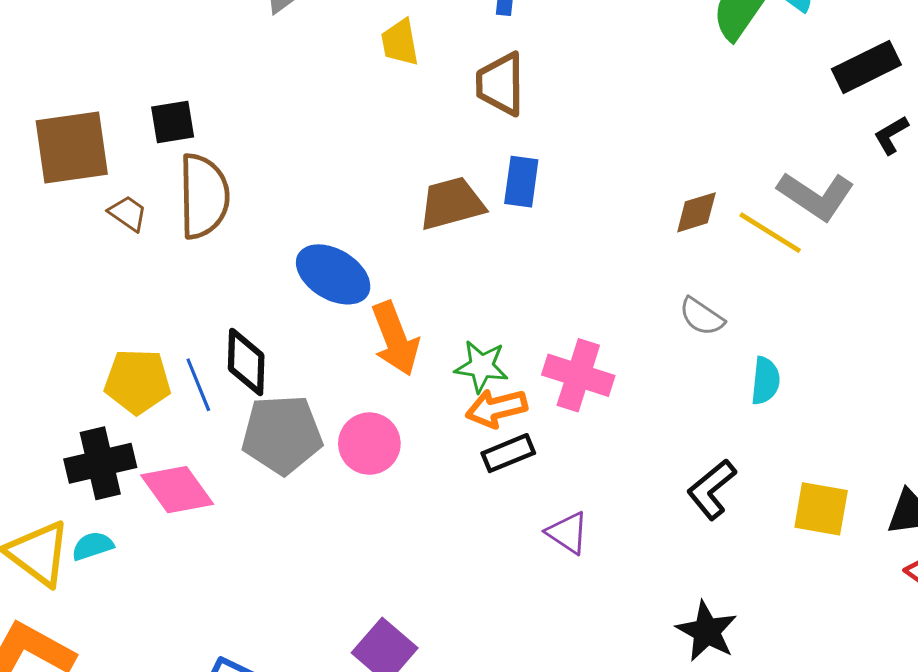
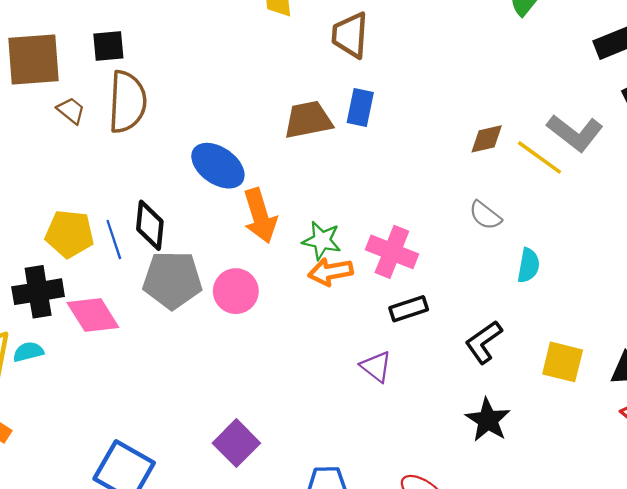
black rectangle: (508, 453) -> (409, 309), moved
black star: (707, 631) -> (488, 420), moved

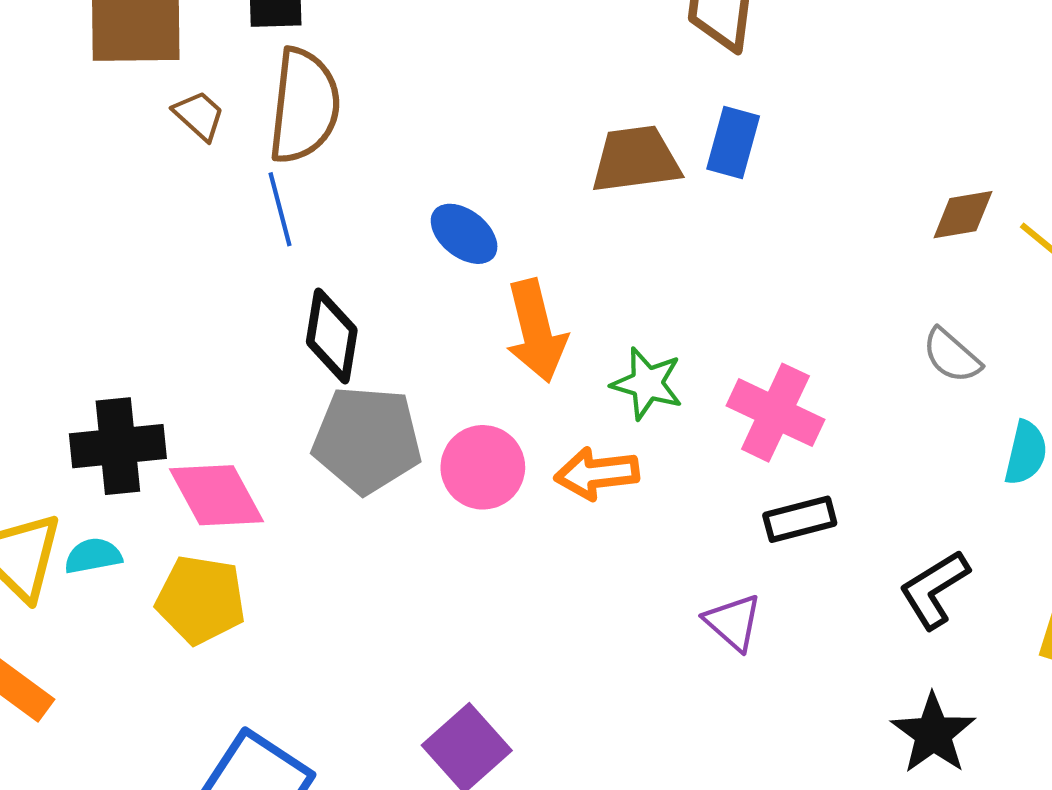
blue ellipse: (218, 166) -> (464, 234), size x0.7
yellow pentagon: (69, 234) -> (201, 600), moved
blue line: (114, 239) -> (280, 209), moved
orange arrow: (330, 272) -> (597, 474), moved

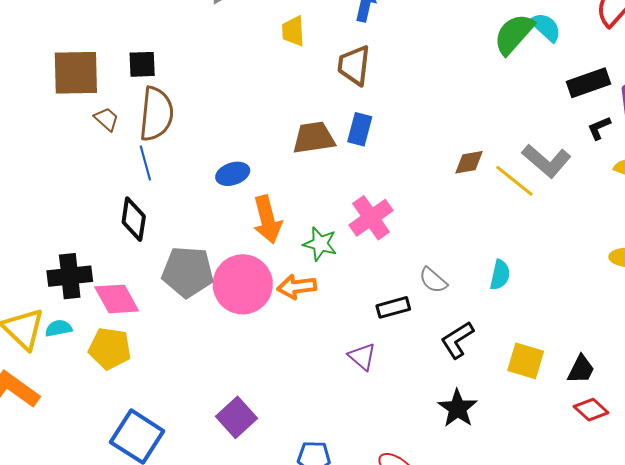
blue ellipse: (464, 234) -> (233, 174), turned -56
black diamond: (332, 336) -> (134, 219), moved
gray semicircle: (952, 356) -> (433, 280), moved
pink cross: (775, 413) -> (371, 218), moved, turned 30
pink circle: (483, 467) -> (243, 284), size x1.5

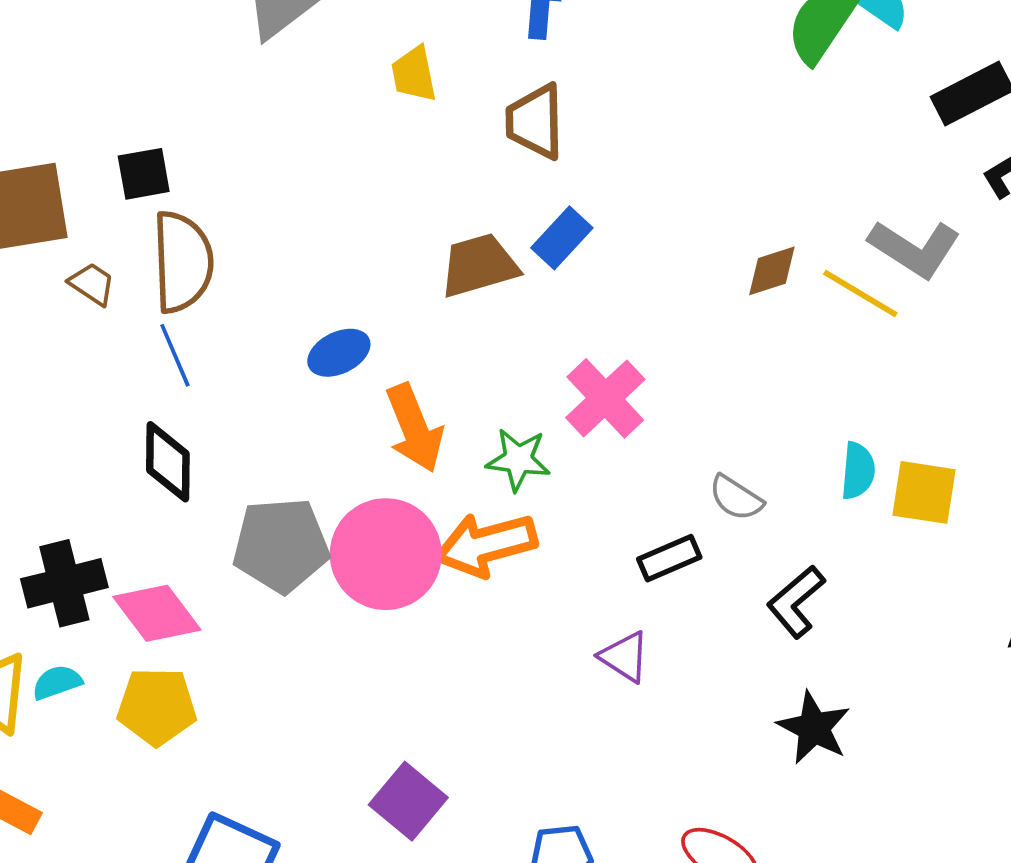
blue rectangle: (360, 129) -> (562, 238), turned 36
orange arrow: (297, 287) -> (486, 545), size x1.4
yellow square: (526, 361) -> (924, 492), moved

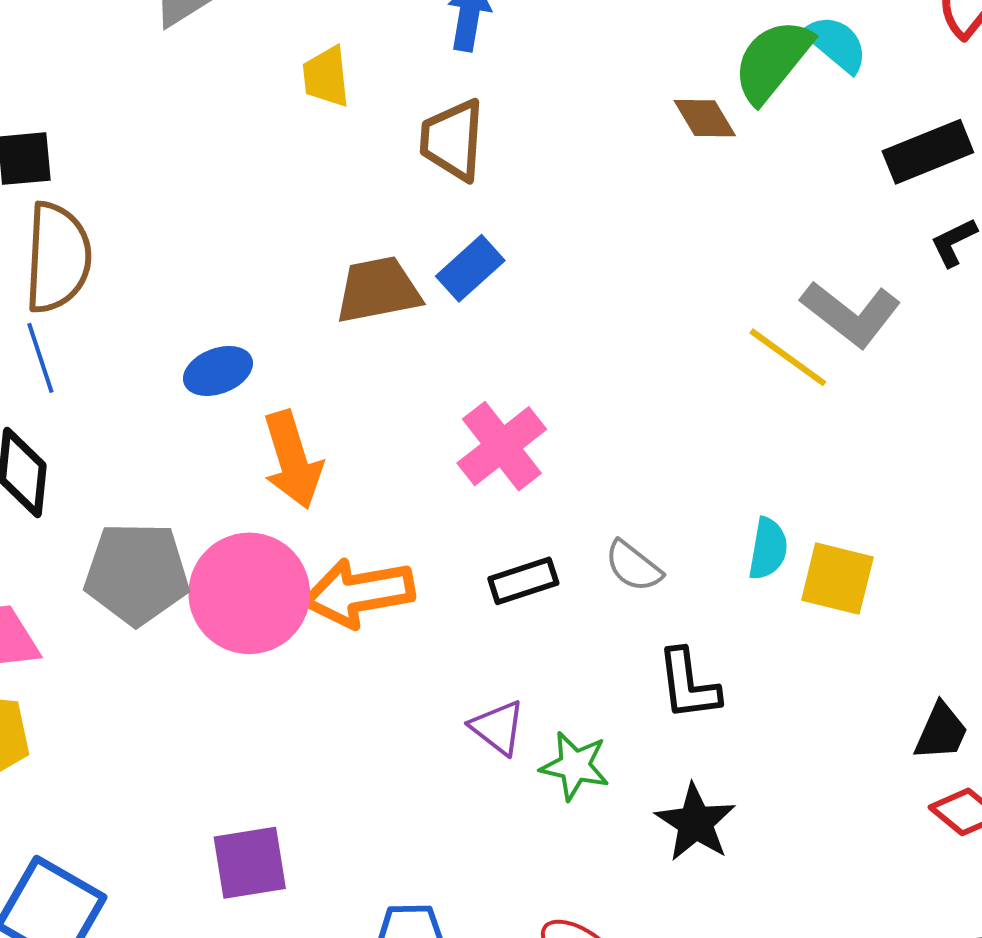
brown diamond: (772, 271) -> (705, 118), moved, turned 72
green star: (518, 460) -> (575, 766), moved
black rectangle: (669, 558) -> (523, 581), moved
black L-shape: (796, 602) -> (688, 684), turned -62
purple square: (408, 801) -> (250, 863), turned 36

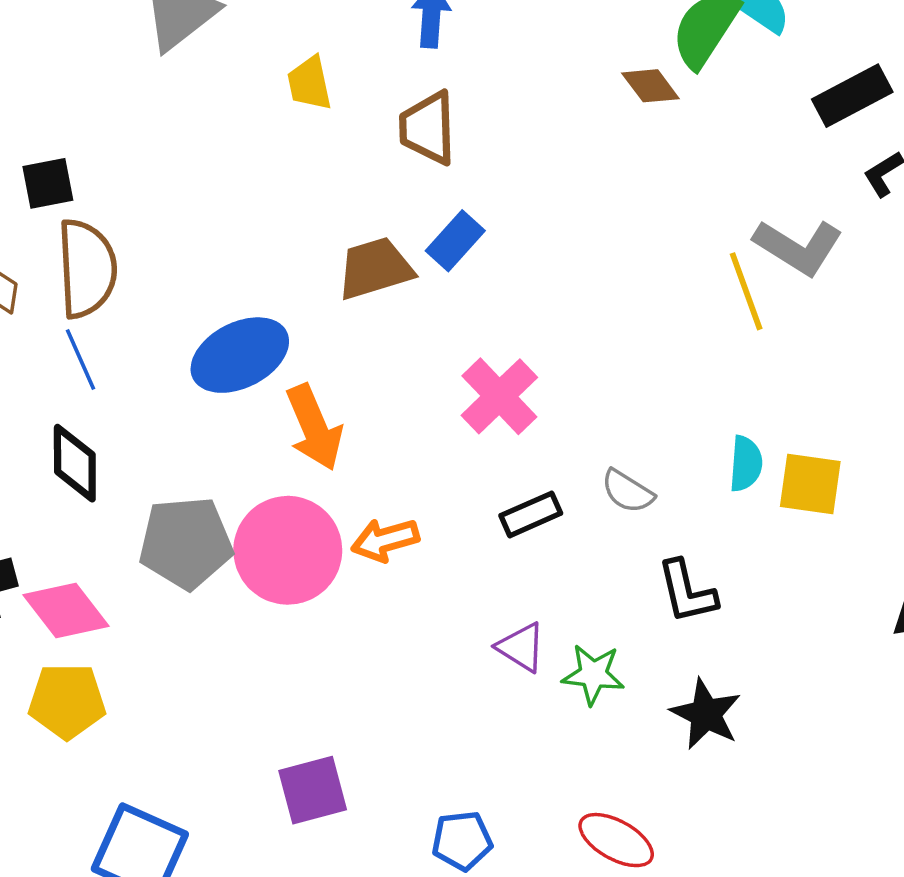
yellow line: (788, 357) -> (746, 291), turned 40
blue ellipse: (218, 371) -> (240, 355), size x1.6
orange arrow: (359, 593) -> (385, 540), size x0.7

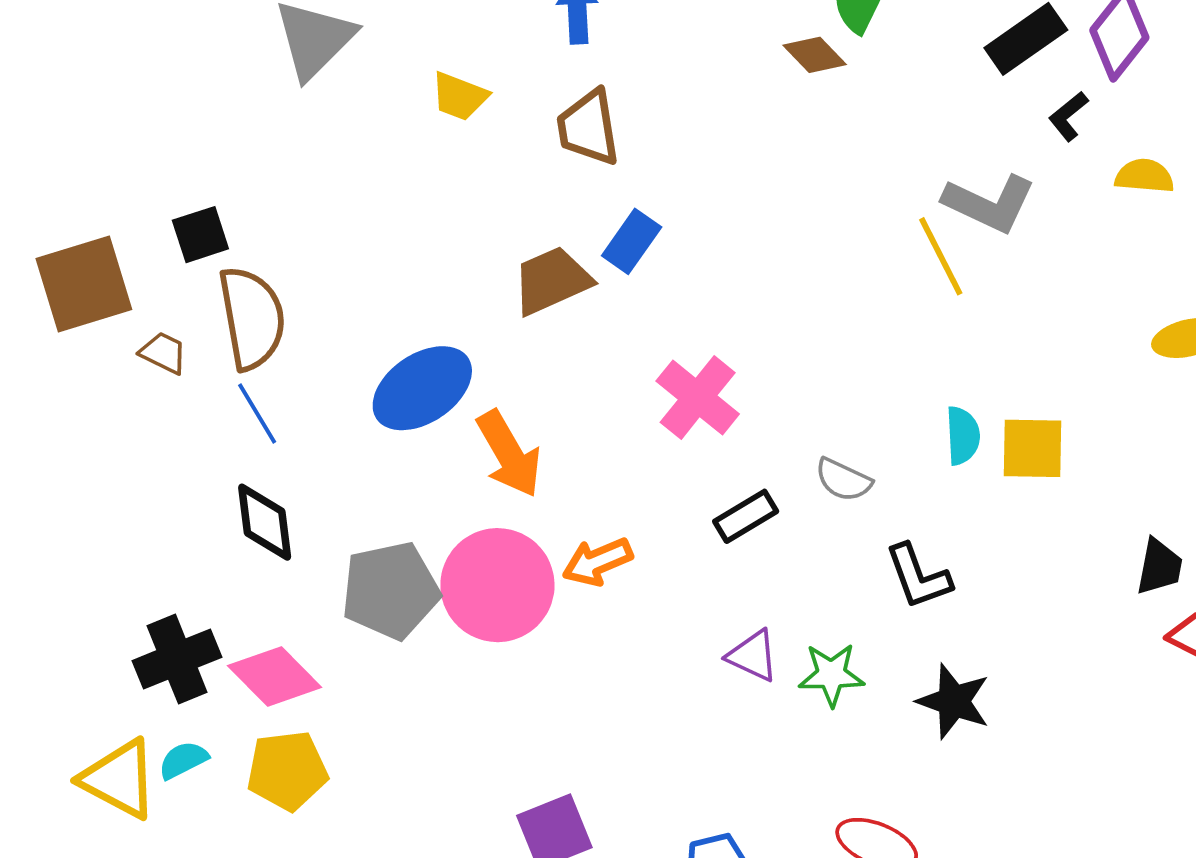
yellow trapezoid: (309, 83) -> (459, 96), turned -50

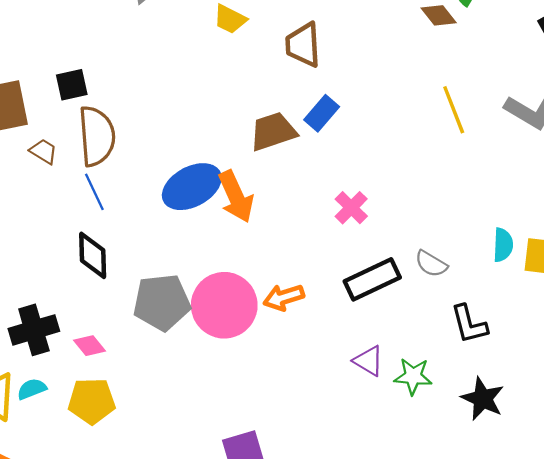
yellow line: (941, 256) -> (454, 110), moved
pink cross: (698, 398) -> (351, 208), size x0.7
orange arrow: (509, 454) -> (236, 197), moved
black rectangle: (746, 516) -> (372, 279), size x1.5
pink diamond: (275, 676) -> (90, 346), size x0.6

